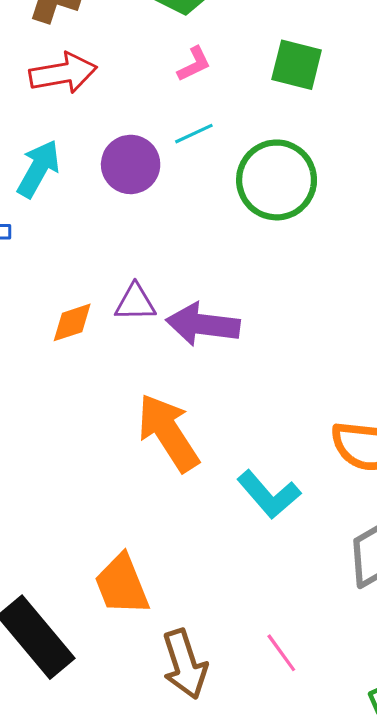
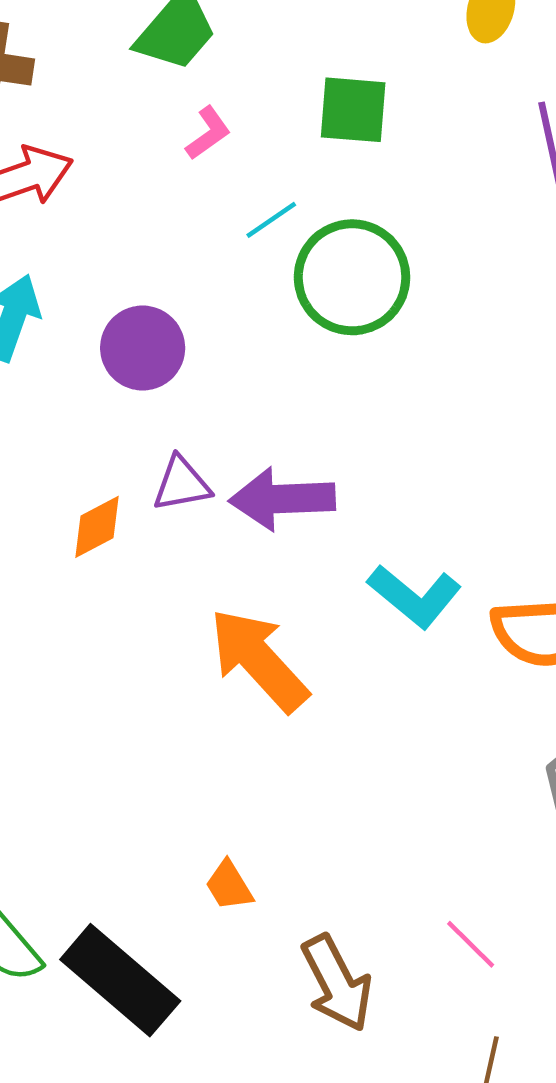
cyan line: (194, 134) -> (271, 220), moved
purple circle: (131, 164) -> (143, 348), moved
cyan L-shape: (269, 494) -> (415, 596), moved
orange trapezoid: (122, 585) -> (229, 886), size x0.6

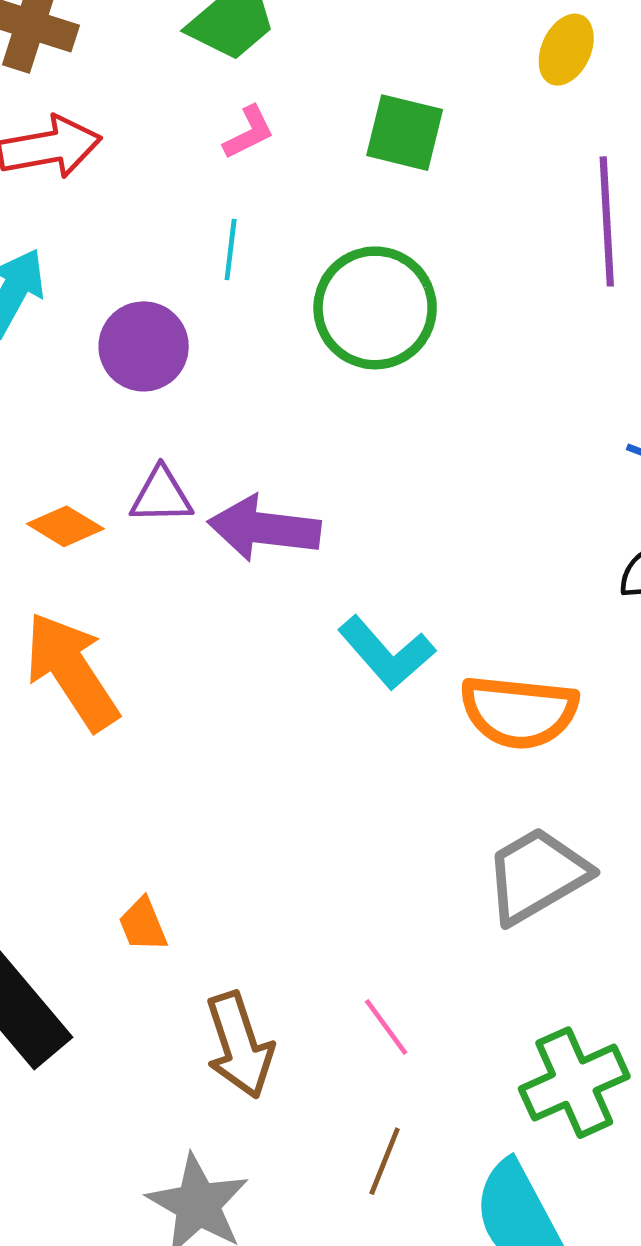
cyan line: (271, 220) -> (231, 250), moved, turned -58
orange diamond: (97, 527) -> (65, 526), turned 50
orange arrow: (259, 660) -> (72, 671), moved

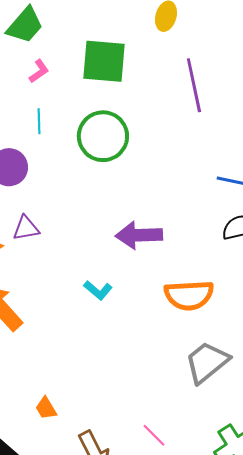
green square: (405, 133) -> (104, 61), size x1.4
purple arrow: (264, 528) -> (139, 235), moved
cyan L-shape: (386, 653) -> (98, 290), moved, size x0.7

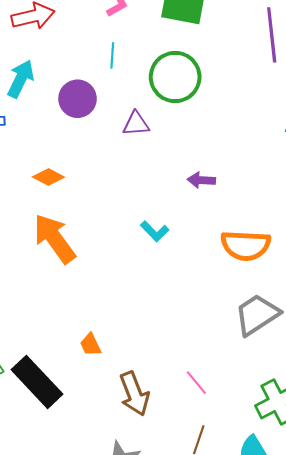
purple triangle: (26, 228) -> (136, 124), moved
purple arrow: (139, 235) -> (201, 180), size x0.6

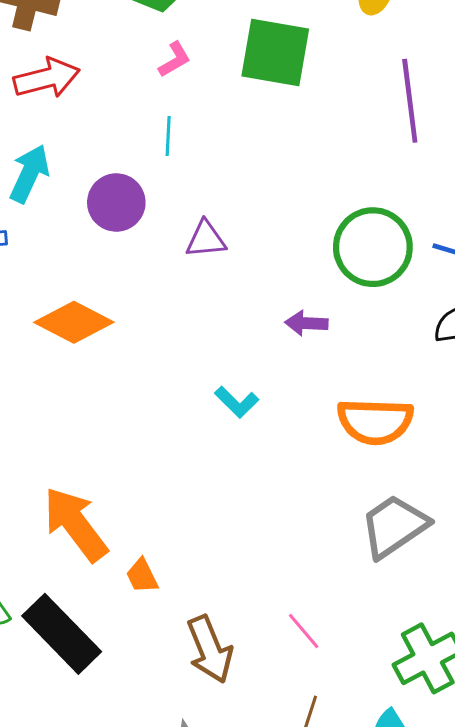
green circle: (175, 77) -> (373, 247), moved
orange diamond: (48, 177) -> (74, 322), size x1.6
orange arrow: (54, 239) -> (75, 524), moved

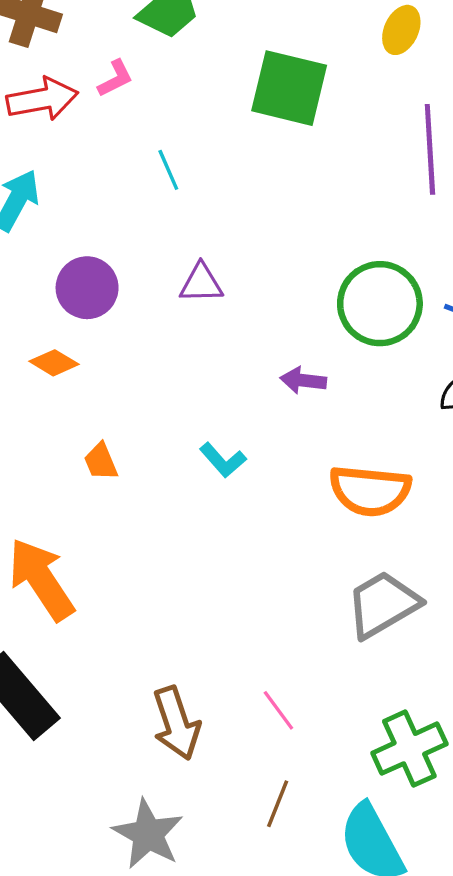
pink L-shape: (175, 60) -> (115, 78), moved
cyan line: (168, 136) -> (168, 170), turned -30
purple circle: (116, 202) -> (87, 288), moved
orange diamond: (74, 322) -> (54, 363), size x0.6
orange trapezoid: (142, 576) -> (101, 462), moved

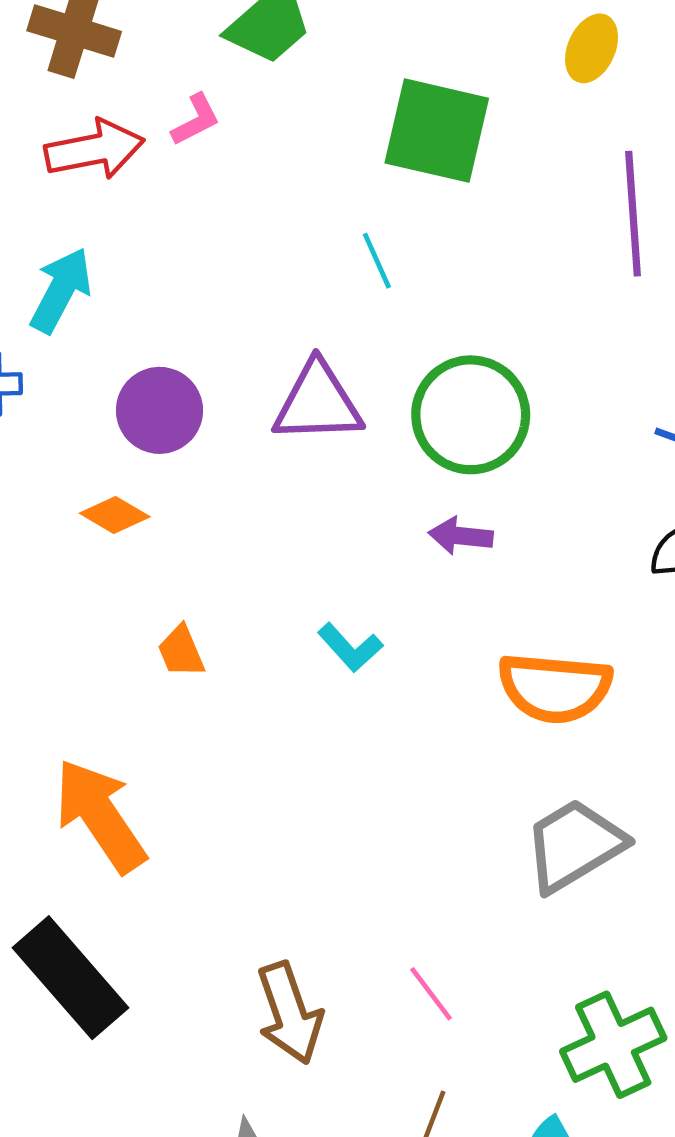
cyan line: (168, 170) -> (377, 261), moved
purple triangle: (201, 283) -> (318, 403), size x1.5
green circle: (380, 304) -> (471, 415), moved

